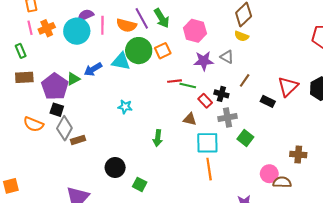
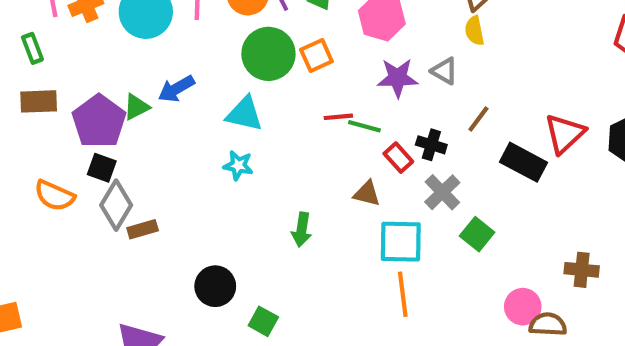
yellow semicircle: (241, 36) -> (474, 31), turned 56
cyan triangle: (121, 61) -> (244, 114), moved
black rectangle: (268, 101) -> (523, 162), size x1.5
gray cross: (228, 117) -> (442, 192), turned -36

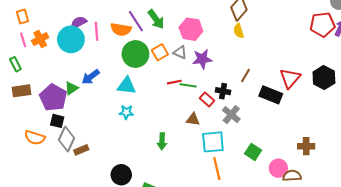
gray triangle: (444, 71) -> (180, 52), moved
green square: (477, 234) -> (253, 152), moved

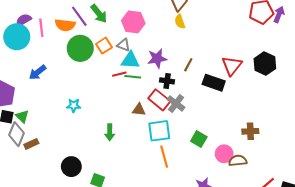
purple star: (202, 59) -> (157, 58), moved
cyan triangle: (127, 86) -> (130, 60), moved
green triangle: (71, 88) -> (22, 116), moved, turned -40
red rectangle: (207, 99) -> (159, 100), moved, size x1.5

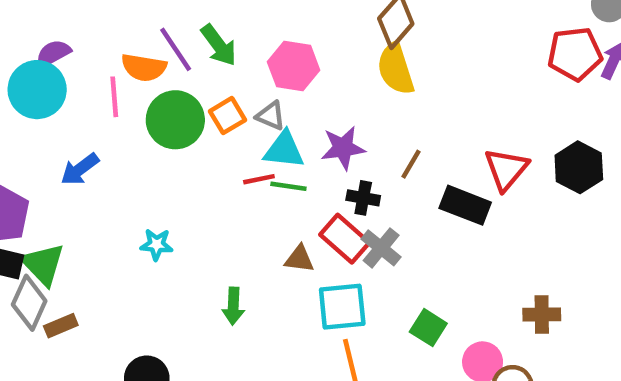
yellow semicircle: (180, 22) -> (396, 69), size x1.6
pink line: (41, 28) -> (114, 97), moved
green triangle: (22, 116) -> (43, 264), size x1.5

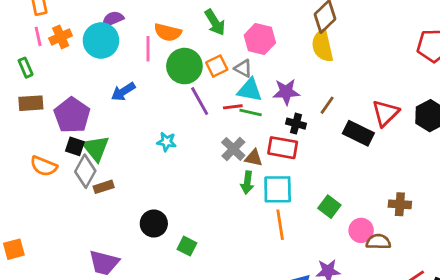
purple line: (176, 49) -> (200, 101), moved
red rectangle: (345, 239) -> (283, 148), turned -36
gray cross: (381, 248) -> (233, 149), moved
green arrow: (233, 306) -> (247, 183), moved

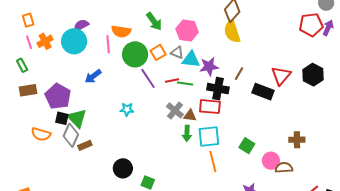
cyan triangle: (250, 90) -> (191, 60), moved
black cross: (296, 124) -> (218, 89), size x1.5

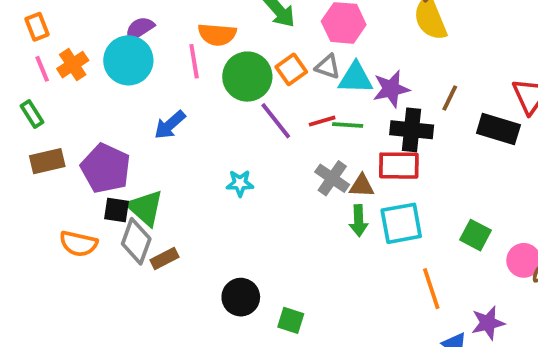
orange line: (213, 162) -> (431, 289), moved

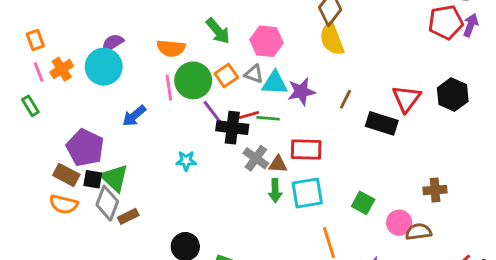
pink line: (194, 61) -> (169, 88), moved
black cross: (412, 130) -> (232, 128), moved
brown rectangle: (47, 161) -> (66, 175), moved, turned 40

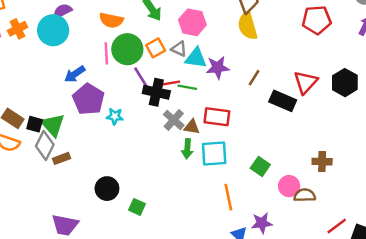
red pentagon: (446, 22) -> (317, 20), moved
purple pentagon: (85, 148) -> (88, 99), moved

